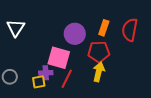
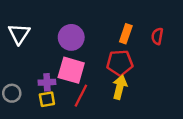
red semicircle: (130, 30) -> (157, 36), size x0.6
purple circle: (75, 34) -> (71, 37), moved
purple cross: (46, 73) -> (47, 82), moved

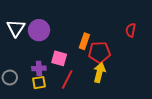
orange rectangle: (126, 34) -> (84, 41), moved
purple circle: (71, 37) -> (39, 30), moved
pink square: (71, 70) -> (59, 58), size x0.7

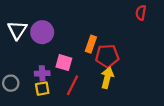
red semicircle: (131, 30) -> (141, 13), moved

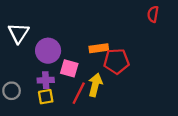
purple circle: (42, 32) -> (48, 51), moved
orange rectangle: (91, 44) -> (99, 48), turned 63
yellow arrow: (107, 78) -> (95, 85), moved

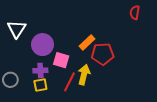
orange rectangle: (99, 48) -> (87, 42), turned -35

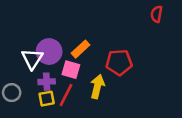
white triangle: (17, 29) -> (32, 59), moved
orange rectangle: (87, 42) -> (80, 49), moved
red line: (69, 82) -> (66, 95), moved

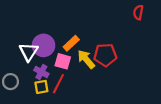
purple cross: (47, 82) -> (41, 72), turned 32
yellow arrow: (97, 87) -> (86, 59), moved, turned -54

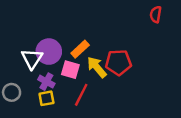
red line: (58, 84) -> (81, 95), moved

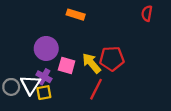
orange rectangle: (80, 49) -> (76, 15), moved, turned 60
white triangle: (32, 59) -> (30, 85), moved
red line: (81, 95) -> (96, 89), moved

